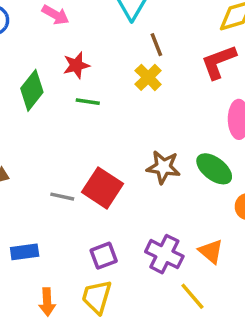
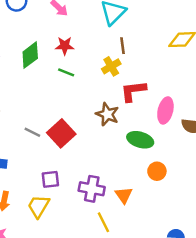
red L-shape: (219, 62) -> (133, 91), moved
brown star: (163, 167) -> (107, 114), moved
green ellipse: (214, 169) -> (140, 140), turned -35
purple cross: (164, 254) -> (92, 189), turned -30

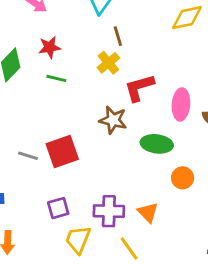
red square: (61, 133) -> (62, 151), turned 32
yellow trapezoid: (39, 206) -> (78, 240), moved

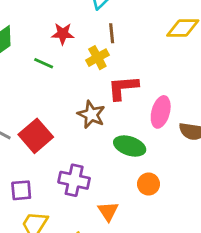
red star: (50, 47) -> (63, 34), moved
red square: (62, 151) -> (36, 136), turned -32
purple cross: (109, 211) -> (74, 180), moved

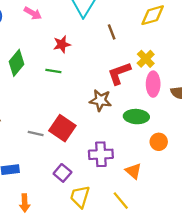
brown line: (112, 33) -> (112, 32), moved
yellow cross: (97, 58) -> (146, 59), moved
purple square: (21, 190) -> (62, 173), turned -30

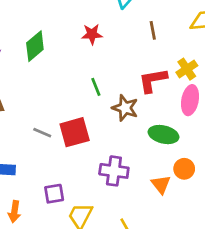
green line: (53, 71) -> (96, 87), moved, turned 49
red square: (62, 128) -> (75, 132), turned 30
orange triangle: (133, 171) -> (161, 184), moved
purple square: (62, 173) -> (54, 194), moved, turned 30

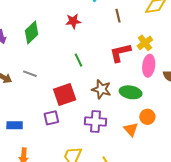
brown star: (125, 108) -> (101, 89), moved
gray line: (42, 133) -> (30, 74), moved
purple square: (54, 194) -> (51, 118), moved

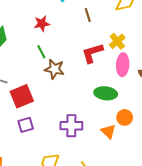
green line: (78, 60) -> (41, 52), moved
brown star: (101, 89) -> (54, 69), moved
red square: (65, 95) -> (22, 96), moved

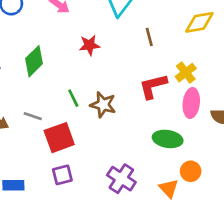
green line: (41, 52) -> (73, 98), moved
purple cross: (71, 126) -> (121, 179), turned 30

